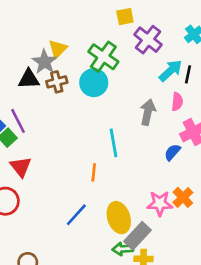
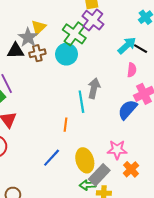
purple cross: (148, 40) -> (93, 20), moved
black line: (188, 74) -> (141, 49), turned -72
gray arrow: (148, 112) -> (94, 88), moved
blue semicircle: (172, 152) -> (128, 110), size x1.5
orange cross: (183, 197) -> (131, 169), moved

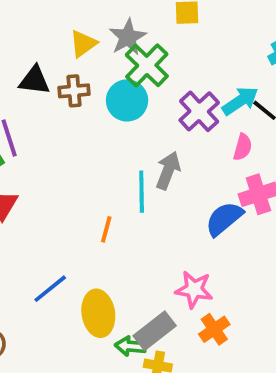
purple cross: (93, 20) -> (199, 111), moved
gray star: (28, 37) -> (128, 37), moved
blue line: (52, 158) -> (50, 289), moved
yellow ellipse: (85, 160) -> (98, 313), moved

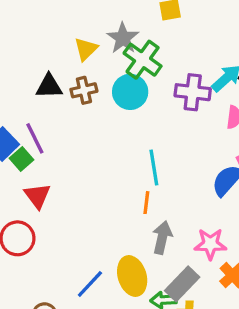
purple cross: (199, 111) -> (193, 92), turned -32
gray arrow: (168, 171) -> (162, 238), moved
orange line: (106, 229) -> (146, 203), moved
blue line: (50, 289) -> (90, 284), moved

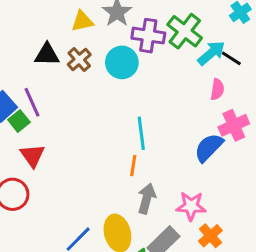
yellow triangle: (86, 49) -> (82, 21), turned 30
green cross: (143, 60) -> (185, 31), moved
brown cross: (84, 90) -> (79, 59), turned -30
purple cross: (193, 92) -> (148, 36), moved

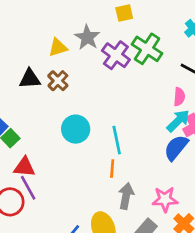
purple cross: (148, 36) -> (116, 55), turned 32
cyan arrow: (211, 53) -> (178, 121), moved
cyan circle: (122, 62) -> (76, 129), moved
purple line: (32, 102) -> (28, 188), moved
red triangle: (32, 156) -> (24, 167), turned -45

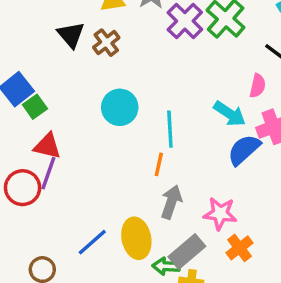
black triangle: (30, 79) -> (71, 35), turned 45
cyan arrow: (178, 121) -> (230, 114), moved, turned 70
purple line: (28, 188) -> (48, 173), turned 40

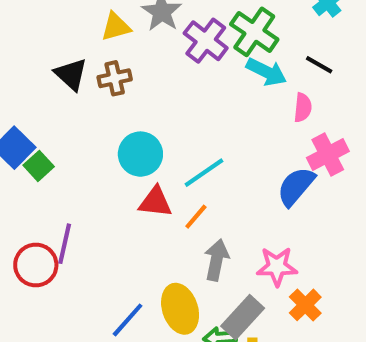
brown cross: (106, 43) -> (115, 78), turned 32
cyan arrow: (230, 114) -> (266, 72), moved
cyan line: (170, 129) -> (204, 173), turned 66
red triangle: (47, 146) -> (155, 202), moved
orange line: (159, 164) -> (196, 217), turned 35

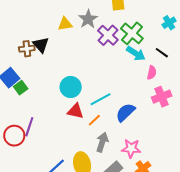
brown cross: (115, 78) -> (27, 49), moved
blue semicircle: (296, 186) -> (125, 112), moved

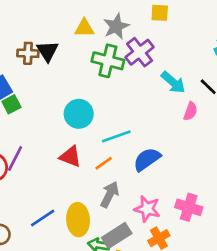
green cross: (132, 33) -> (108, 61), moved, turned -35
pink cross: (162, 97) -> (189, 207), moved, turned 30
red triangle: (75, 111) -> (70, 156), moved

